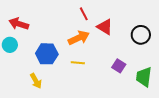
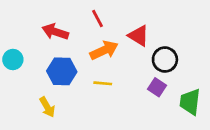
red line: (84, 14) -> (97, 19), moved
red arrow: (19, 24) -> (55, 32), moved
black circle: (141, 35) -> (165, 60), moved

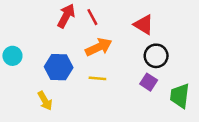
red arrow: (55, 32) -> (66, 16), moved, turned 100
red triangle: (138, 36) -> (144, 25), moved

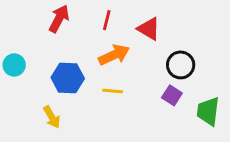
red arrow: (66, 16) -> (59, 19), moved
red line: (92, 17) -> (107, 20), turned 42
red triangle: (144, 25) -> (149, 29), moved

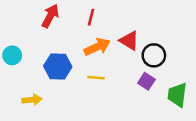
red triangle: (149, 29) -> (129, 41), moved
yellow arrow: (52, 117) -> (32, 100), moved, turned -66

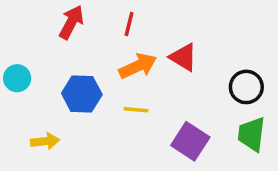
black circle: (154, 55) -> (246, 87), moved
purple square: (146, 81) -> (190, 141), moved, size x1.5

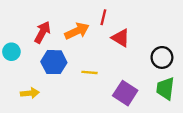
red arrow: (71, 22) -> (42, 32), moved
red line: (129, 24) -> (103, 17), moved
orange arrow: (138, 66) -> (77, 31), moved

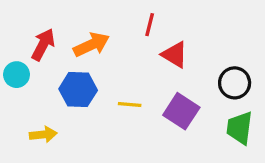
orange arrow: (77, 31) -> (91, 45), moved
red arrow: (42, 32) -> (43, 45), moved
purple square: (125, 93) -> (181, 111), moved

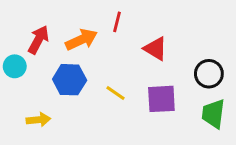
red line: (150, 25) -> (117, 22), moved
yellow line: (130, 105) -> (116, 93), turned 30
purple square: (181, 111) -> (161, 99), turned -36

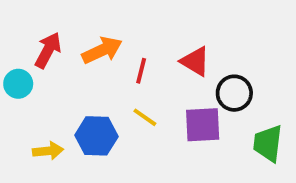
red line: (117, 22) -> (141, 71), moved
black circle: (209, 74) -> (234, 93), moved
blue hexagon: (70, 80) -> (96, 136), moved

